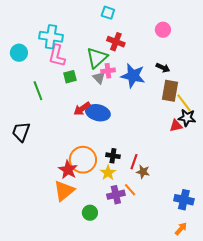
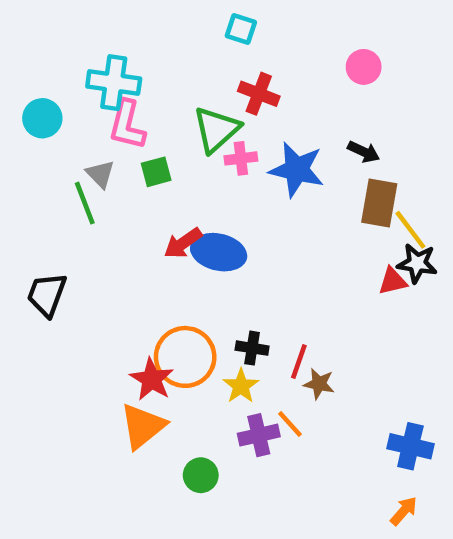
gray triangle: (99, 78) -> (100, 174), moved

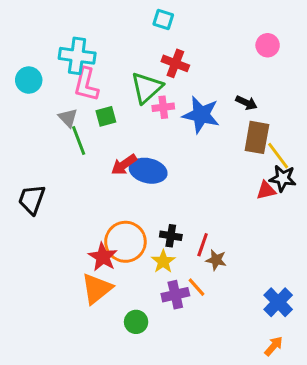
pink circle: (364, 67) -> (268, 45), moved
green line: (85, 203) -> (79, 140), moved
blue cross: (410, 446) -> (278, 302), turned 32

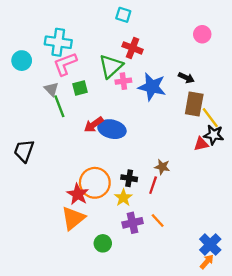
pink L-shape: (86, 85) -> (65, 64), turned 55
brown star: (216, 260) -> (162, 167), moved
orange line: (197, 287) -> (158, 221), moved
blue cross: (278, 302) -> (210, 245), moved

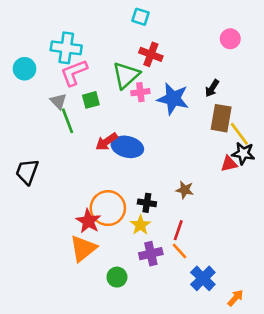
black arrow: (186, 78) -> (212, 88), turned 98
red line: (153, 185) -> (178, 230), moved
blue cross: (210, 245) -> (203, 278), moved

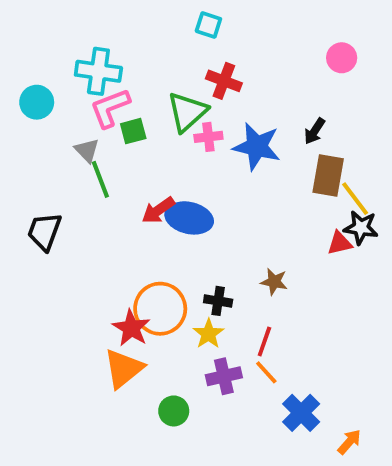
green square: (91, 100) -> (133, 131), moved
black trapezoid: (27, 172) -> (44, 231), moved

